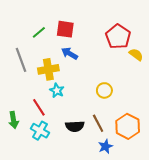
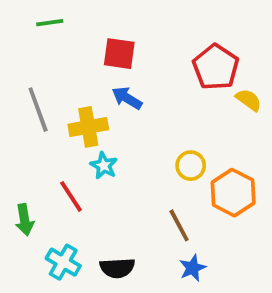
green line: (39, 32) -> (50, 23), moved, turned 32
black semicircle: (75, 126) -> (117, 268), moved
orange hexagon: (128, 126) -> (233, 193), moved
cyan cross: (40, 131) -> (63, 262), moved

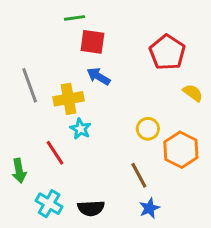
green line: (50, 23) -> (74, 18), moved
yellow semicircle: (249, 100) -> (193, 93), moved

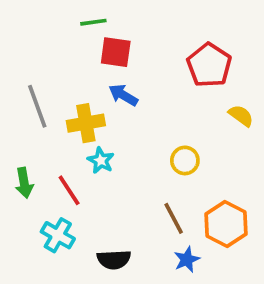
orange hexagon: (181, 150) -> (226, 224), moved
green arrow: (19, 171) -> (24, 183), moved
cyan cross: (49, 204) -> (58, 235), moved

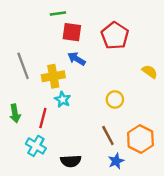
red pentagon: (209, 65) -> (115, 36), moved
red line: (69, 190) -> (43, 118), turned 48

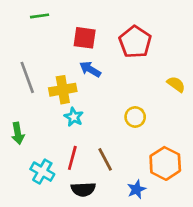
green line: (58, 14) -> (40, 16), moved
red line: (43, 118) -> (72, 158), moved
brown line: (108, 135) -> (105, 159), moved

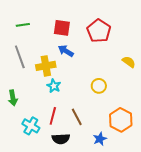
green line: (40, 16) -> (23, 25), moved

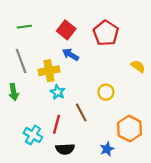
red square: (62, 28) -> (66, 30), turned 30
green arrow: (13, 98) -> (14, 92), moved
brown line: (77, 117) -> (81, 112), moved

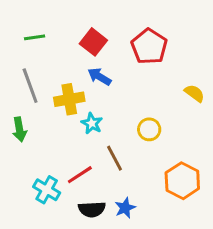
cyan star: (58, 92) -> (92, 123), moved
red line: (57, 124) -> (80, 175), turned 42
blue star: (107, 149) -> (125, 208), moved

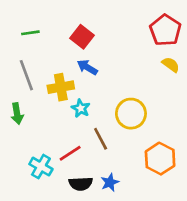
red pentagon: (149, 46) -> (165, 30), moved
yellow semicircle: (194, 93) -> (171, 65), moved
yellow circle: (149, 129) -> (131, 114), size x1.5

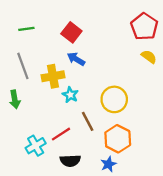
orange hexagon: (160, 159) -> (118, 139), moved
cyan cross: (41, 167) -> (36, 146), turned 30
blue star: (110, 182) -> (108, 164), moved

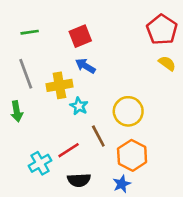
red square: (71, 32) -> (80, 36), turned 30

